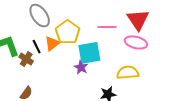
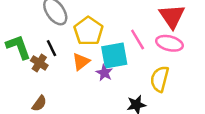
pink line: (107, 27) -> (138, 40), moved, turned 60
orange triangle: (52, 44) -> (81, 62), moved
yellow semicircle: (128, 73) -> (160, 79), turned -70

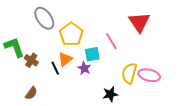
pink ellipse: (169, 43) -> (149, 75), moved
black line: (52, 48) -> (55, 68), moved
cyan square: (114, 56) -> (92, 54), size x0.7

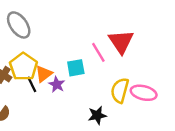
red triangle: (139, 22) -> (121, 42), moved
yellow pentagon: (71, 34) -> (23, 67), moved
purple star: (84, 68) -> (57, 84), moved

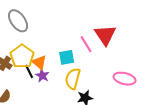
orange triangle: (44, 74) -> (39, 62), turned -42
purple star: (57, 84) -> (42, 76), moved
yellow semicircle: (120, 90) -> (73, 79), moved

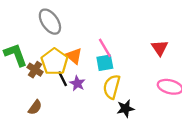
red triangle: (105, 35) -> (160, 48), moved, size x0.7
pink line: (86, 44) -> (105, 48), moved
orange triangle: (39, 62) -> (74, 56), moved

